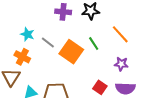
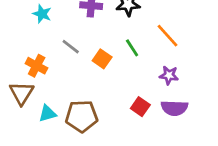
cyan star: (27, 34) -> (42, 14), moved
orange square: (71, 52) -> (102, 59), size x0.6

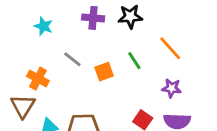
orange square: (102, 59) -> (104, 72), turned 36

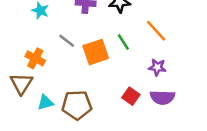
orange square: (104, 72) -> (96, 52), size x1.5

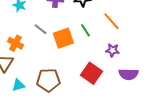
red square: (131, 96) -> (91, 73), size x1.5
purple semicircle: (162, 97) -> (128, 74), moved
cyan triangle: (45, 102) -> (18, 85), moved

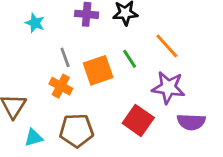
gray line: (40, 29) -> (65, 57), turned 32
orange cross: (15, 43) -> (61, 86), moved
purple star: (112, 50) -> (168, 87), size x1.6

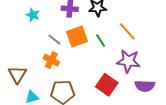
gray line: (65, 57) -> (54, 40), turned -32
orange square: (98, 70) -> (77, 36), moved

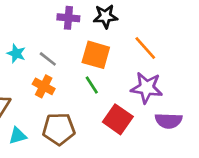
cyan star: (33, 15) -> (16, 53), moved
orange square: (77, 36) -> (96, 55), moved, turned 35
green line: (101, 41) -> (92, 85), moved

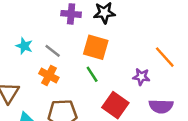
orange line: (145, 48) -> (165, 57), moved
purple star: (147, 88) -> (141, 77), size x0.6

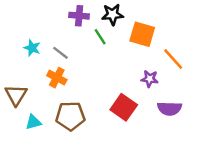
orange square: (96, 47) -> (142, 34), moved
green line: (92, 74) -> (100, 37), moved

